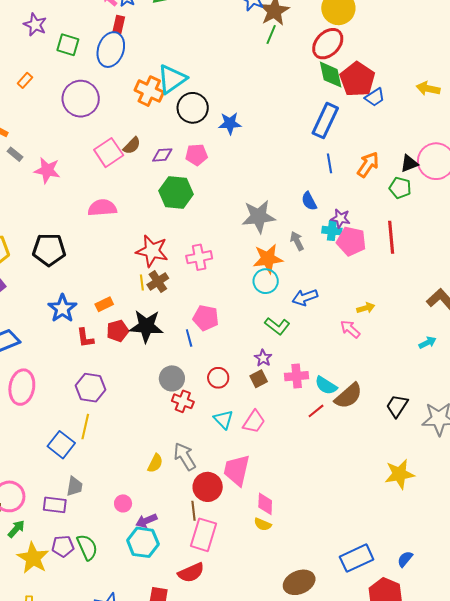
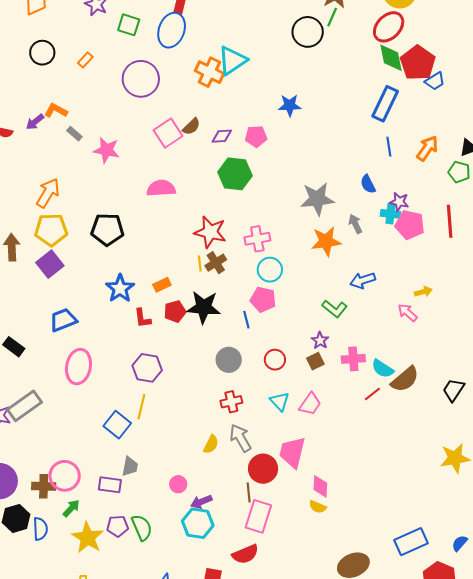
black circle: (193, 108) -> (308, 32), moved
cyan circle: (266, 281) -> (270, 270), moved
red cross: (183, 401) -> (231, 402), moved, turned -35

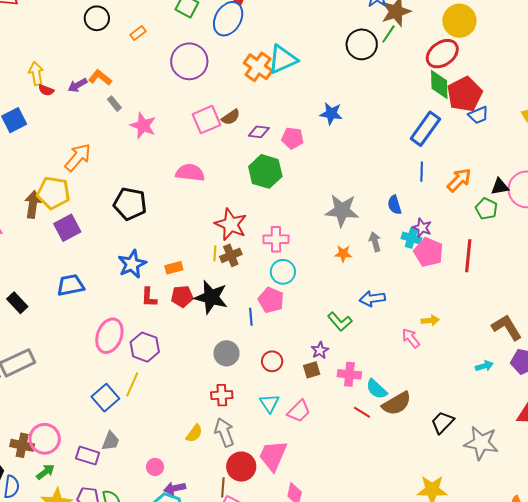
yellow pentagon: (51, 230) -> (53, 193), moved
orange star: (326, 241) -> (343, 254), size x0.6
pink ellipse: (78, 367) -> (109, 336), moved
red line: (372, 394) -> (362, 412), turned 60

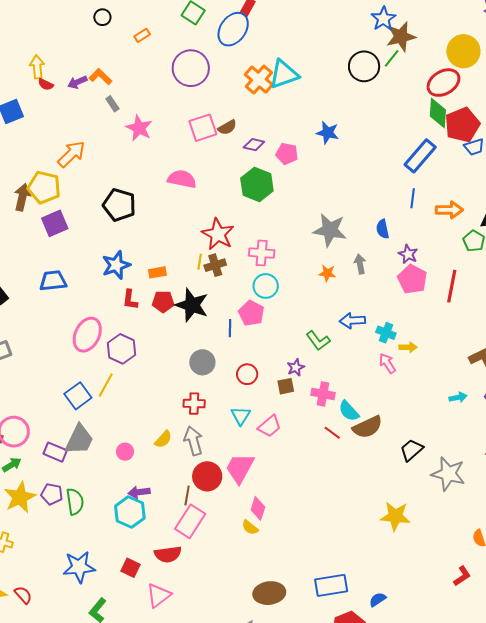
black circle: (97, 18) -> (102, 17), size x0.7
orange arrow: (459, 180) -> (449, 210), turned 40
cyan cross: (411, 238) -> (386, 333), moved
gray trapezoid: (111, 441) -> (79, 440), size x1.6
pink circle: (155, 467) -> (125, 452), moved

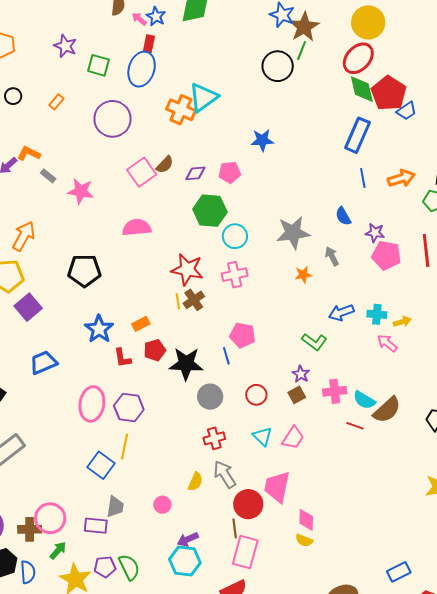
cyan circle: (266, 286) -> (235, 236), moved
black star: (192, 305) -> (186, 364), moved
gray trapezoid: (79, 440) -> (115, 507), size x0.7
blue rectangle: (331, 585) -> (399, 572), size x0.7

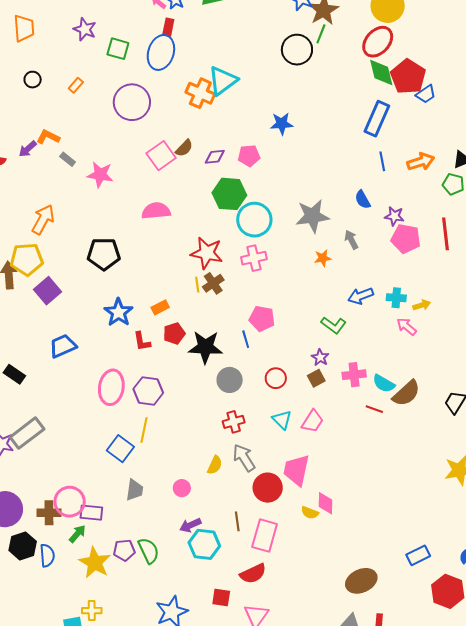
cyan circle: (235, 236) -> (254, 220), size x1.4
purple rectangle: (96, 526) -> (91, 513), moved
brown line: (235, 528) -> (237, 521), moved
purple arrow: (188, 539) -> (190, 525), moved
yellow semicircle: (304, 540) -> (310, 513), moved

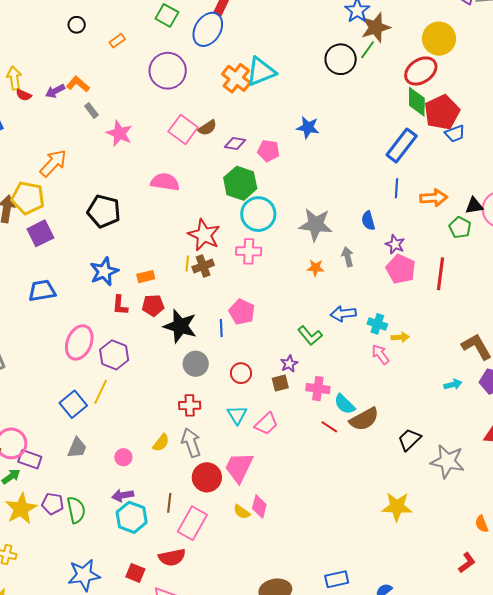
pink square: (161, 156) -> (183, 129), turned -32

